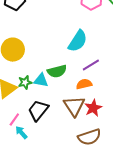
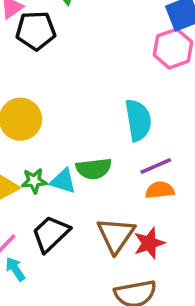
cyan semicircle: (78, 41) -> (138, 120), turned -50
orange semicircle: (84, 84) -> (160, 190), moved

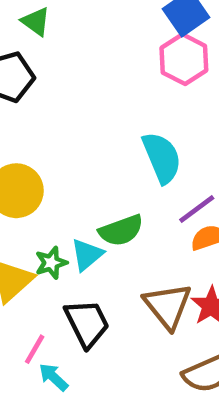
cyan triangle: (63, 181) -> (87, 255), turned -44
black trapezoid: (51, 234) -> (87, 323), turned 120

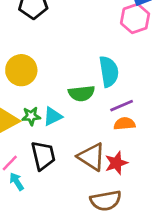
green semicircle: (121, 230) -> (81, 93), moved
brown triangle: (168, 306) -> (92, 157), turned -32

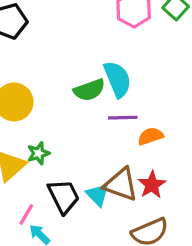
green semicircle: (81, 93) -> (89, 90), moved
purple line: (122, 106) -> (123, 118), moved, turned 35
cyan triangle: (53, 116) -> (98, 195), moved, turned -35

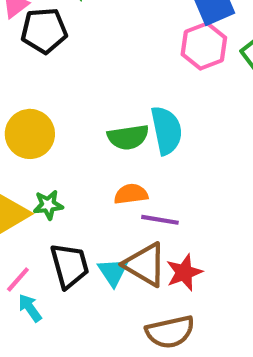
purple line: (123, 118) -> (160, 220), moved
orange semicircle: (150, 136) -> (131, 194), moved

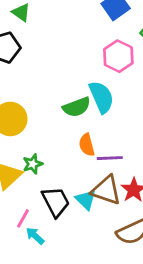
pink hexagon: (204, 46) -> (118, 56), moved
orange semicircle: (131, 194) -> (87, 145), turned -85

